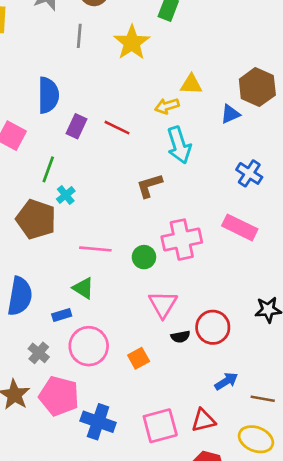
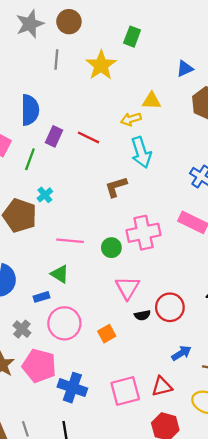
blue triangle: (230, 114) -> (185, 69), moved
green line: (48, 169) -> (30, 159), moved

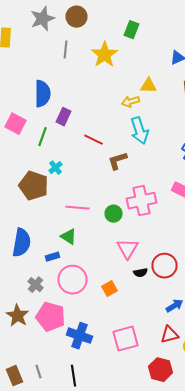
red line: (88, 137) -> (94, 140), moved
red triangle: (162, 386) -> (170, 335), moved

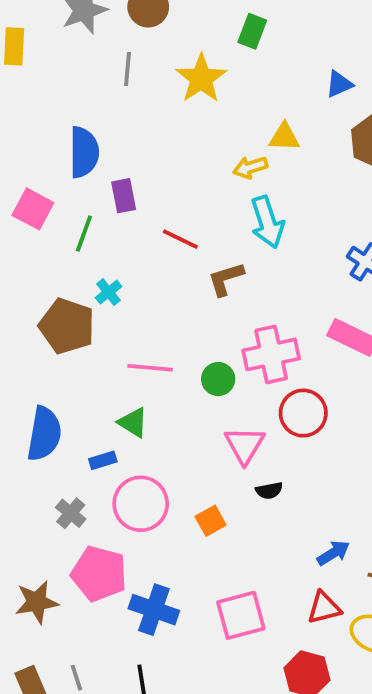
purple rectangle: (64, 117) -> (124, 196), turned -36
red circle: (164, 266) -> (303, 413), moved
brown star: (18, 316) -> (37, 602), moved, turned 30

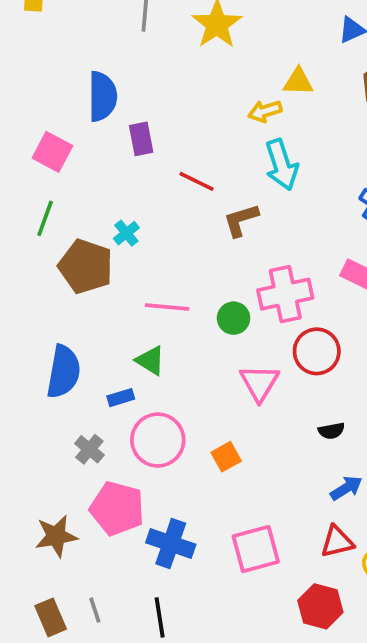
green line: (84, 233) -> (45, 218), moved
black semicircle: (269, 491) -> (331, 431), moved

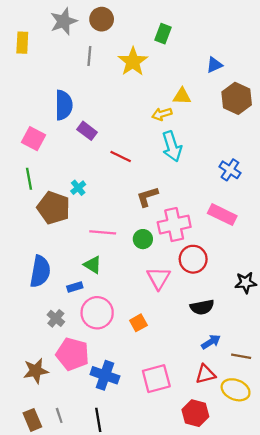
purple rectangle: (141, 139) -> (87, 131), turned -42
green line: (45, 218) -> (29, 179), turned -30
brown L-shape: (241, 220) -> (147, 197), moved
black semicircle: (331, 431) -> (202, 307), size x1.5

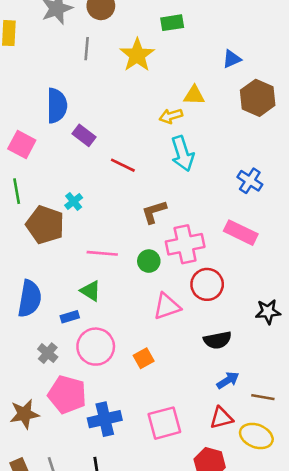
green rectangle: (163, 34) -> (172, 23), turned 60
pink triangle: (159, 278) -> (167, 306), turned 40
blue cross: (105, 375) -> (105, 419), turned -32

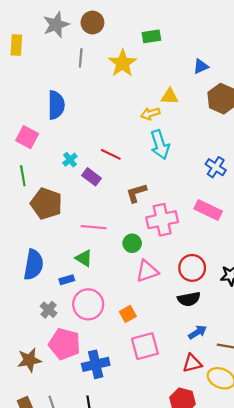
purple rectangle: (84, 135) -> (91, 177), moved
cyan cross: (74, 201) -> (70, 160), moved
green circle: (149, 261) -> (132, 243), moved
red circle: (207, 284) -> (192, 268), moved
pink square: (164, 423) -> (145, 346), moved

